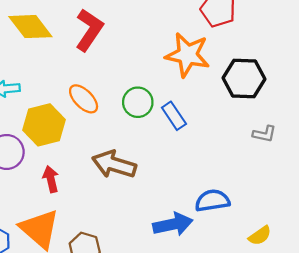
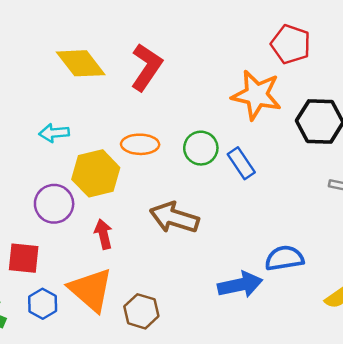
orange ellipse: (84, 99) -> (140, 144), turned -44

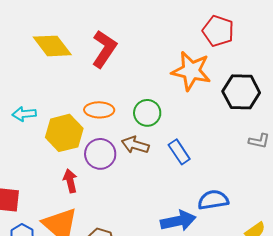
cyan arrow: (54, 133) -> (24, 114), moved
blue rectangle: (241, 163) -> (179, 152), moved
purple circle: (54, 204) -> (100, 154), moved
brown arrow: (174, 218) -> (135, 145), moved, size x0.7

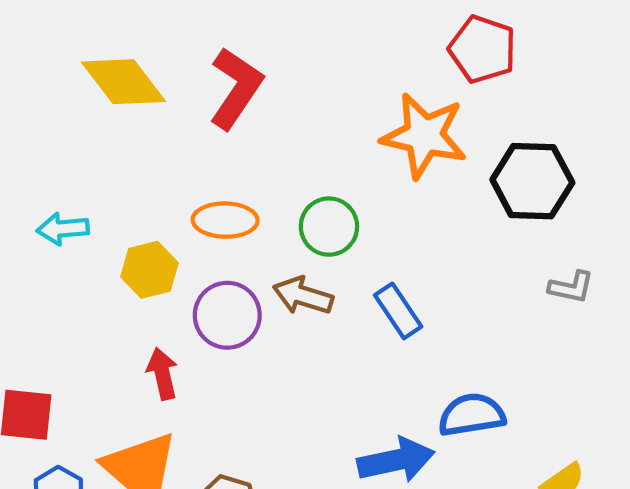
yellow hexagon: (64, 133) -> (149, 270), size x0.7

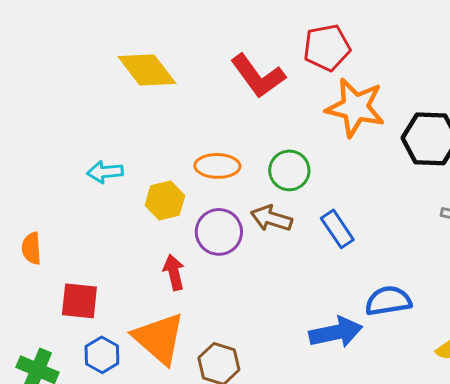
red pentagon: (483, 49) -> (327, 48), moved, turned -30
red L-shape: (236, 88) -> (258, 76), moved, turned 110

